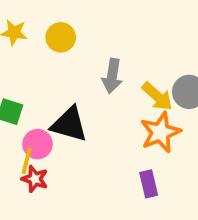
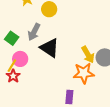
gray arrow: (112, 76) -> (34, 32), moved
black triangle: (69, 124) -> (50, 48), moved

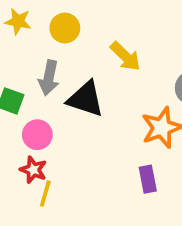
yellow arrow: (88, 55) -> (125, 56), moved
yellow line: (12, 66) -> (45, 194), moved

